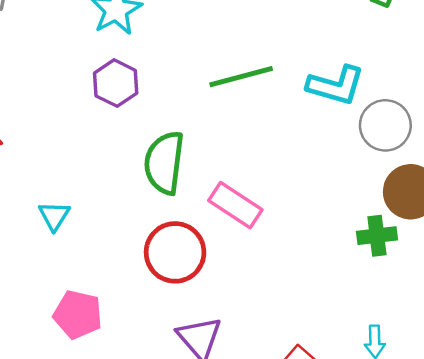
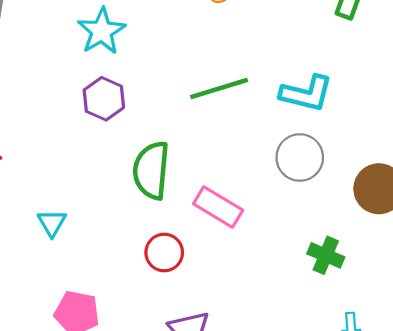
gray circle: (385, 125) -> (300, 157), moved
green cross: (377, 236) -> (326, 255), moved, turned 32
red circle: (175, 252) -> (164, 253), size x0.7

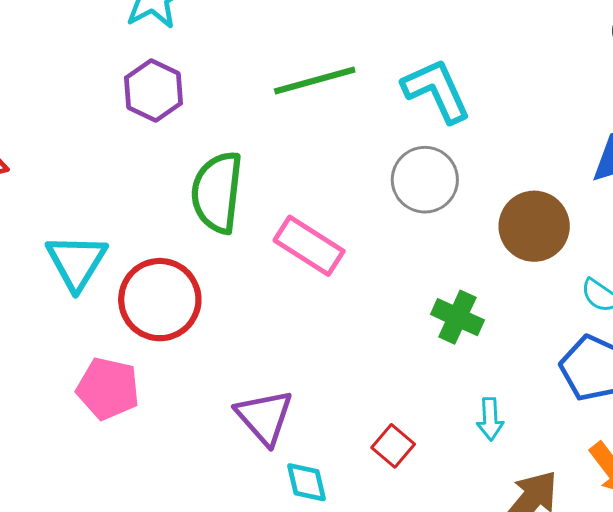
cyan L-shape: (306, 93) -> (436, 91), turned -130
cyan triangle: (52, 223) -> (76, 262), size x1.5
red circle: (164, 253) -> (160, 300), moved, size x1.5

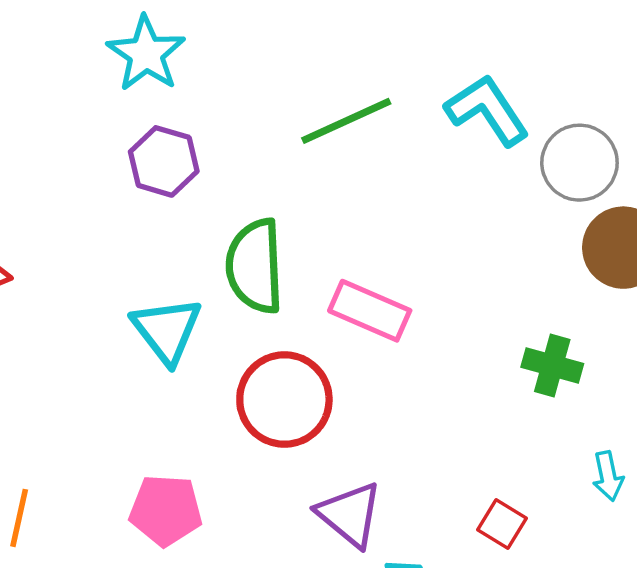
gray circle: (425, 180) -> (579, 163), moved
cyan triangle: (76, 262) -> (167, 330), moved
red circle: (160, 300) -> (284, 400), moved

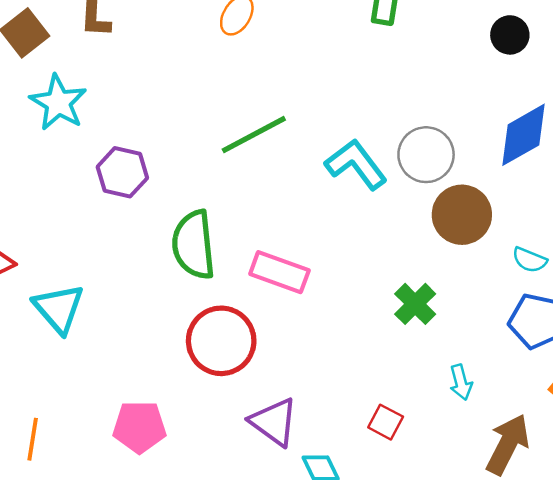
cyan star: (146, 54) -> (58, 103), moved
cyan L-shape: (487, 110) -> (356, 164), moved
cyan triangle: (167, 330) -> (59, 308), moved
green cross: (552, 365) -> (415, 304), turned 33

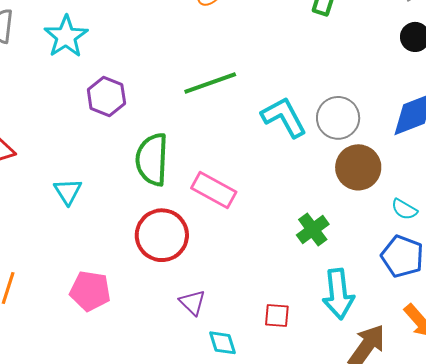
cyan triangle: (59, 308) -> (68, 192), moved, size x0.7
cyan arrow: (461, 382) -> (338, 294), size x1.8
purple triangle: (274, 422) -> (192, 302), size x0.7
red square: (386, 422) -> (277, 315), turned -32

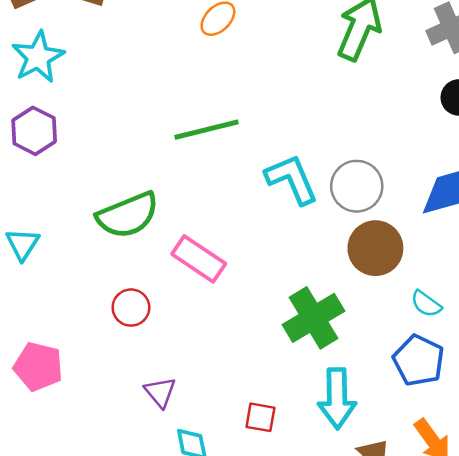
purple hexagon: (106, 97) -> (34, 131), moved
green semicircle: (152, 159) -> (128, 215), turned -120
green cross: (313, 230) -> (314, 318), size x1.5
red circle: (162, 235) -> (131, 308), size x0.6

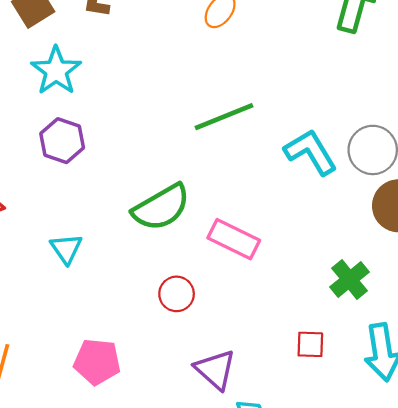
green cross: (314, 318) -> (350, 280), size x0.7
purple triangle: (160, 392) -> (215, 370), size x1.4
red square: (260, 417) -> (310, 344), moved

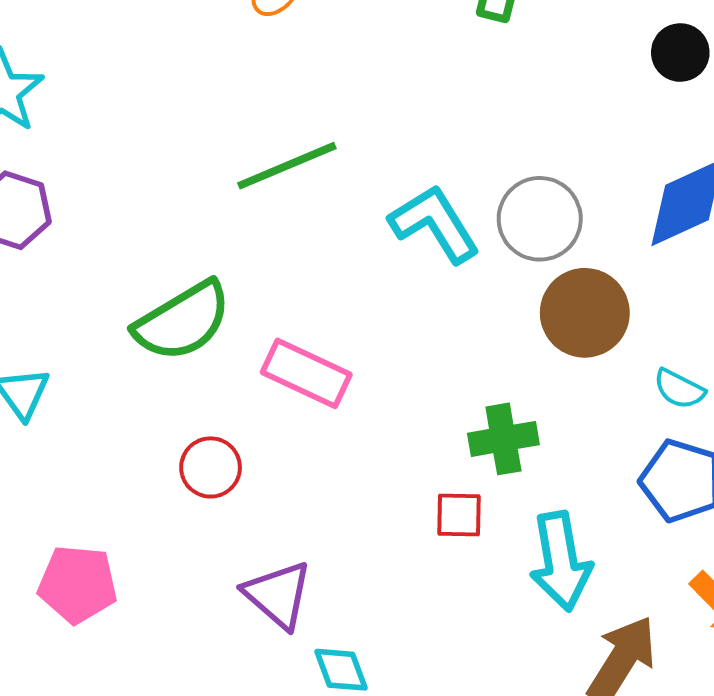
green cross: (350, 280) -> (503, 439), turned 30
red square: (310, 344) -> (459, 515), moved

